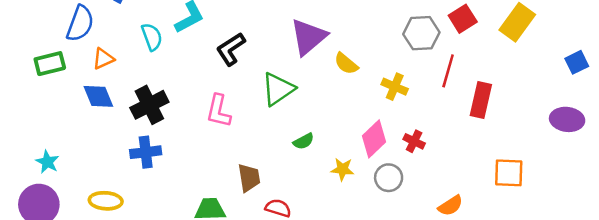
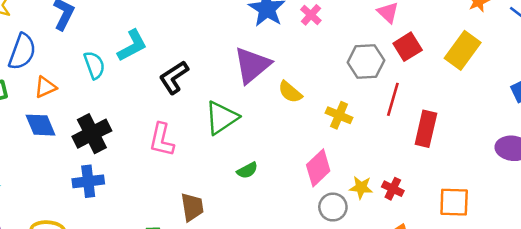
red cross: (414, 141) -> (393, 189), moved
yellow star: (342, 169) -> (361, 187), moved

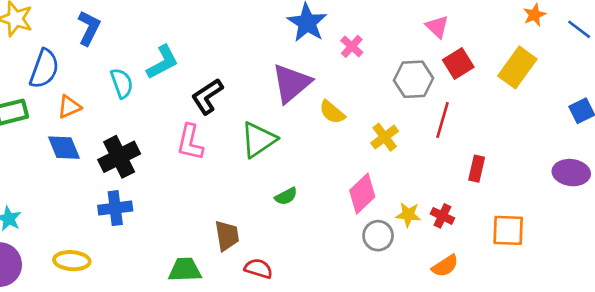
pink cross: (311, 15) -> (352, 46), moved
yellow cross: (339, 115) -> (385, 137), turned 30
red rectangle: (426, 129) -> (477, 169), moved, size x0.7
pink L-shape: (162, 140) -> (190, 142), moved

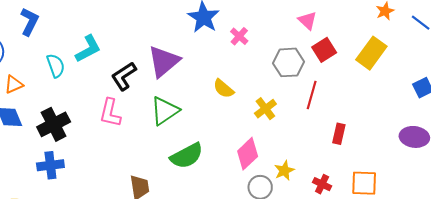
purple triangle: (291, 83) -> (164, 61), moved
green semicircle: (286, 196) -> (187, 156), size x1.8
yellow star: (408, 215) -> (284, 171), turned -30
red cross: (442, 216) -> (322, 184), moved

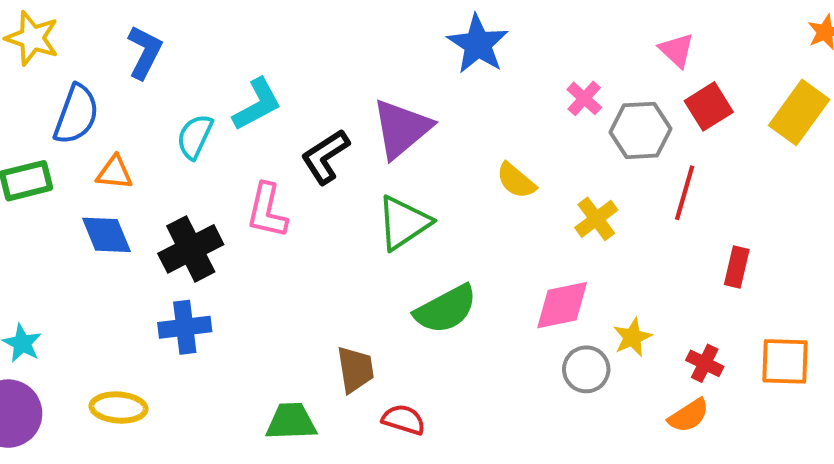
pink cross: (239, 36) -> (584, 98), moved
cyan semicircle: (56, 66) -> (195, 137), turned -135
orange triangle: (14, 84) -> (114, 173), turned 30
pink L-shape: (110, 113) -> (267, 211), moved
pink diamond: (248, 154) -> (562, 305), turned 32

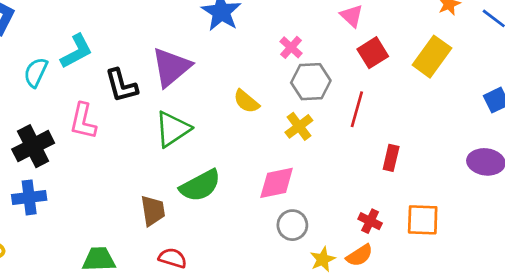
gray hexagon: (640, 130) -> (311, 82), moved
black L-shape: (325, 157) -> (121, 86), turned -72
yellow star: (632, 337) -> (323, 259), moved
brown trapezoid: (355, 369) -> (153, 211), moved

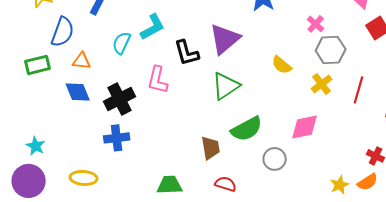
red line: (357, 109) -> (359, 90), moved
gray circle: (292, 225) -> (275, 159), moved

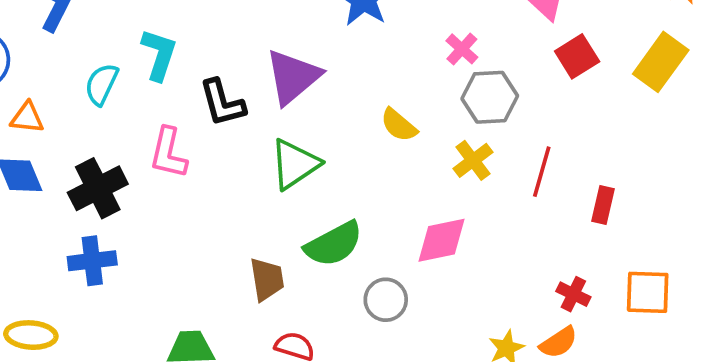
cyan L-shape: (153, 27) -> (159, 55), turned -44

